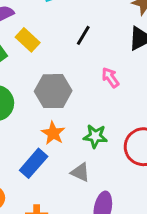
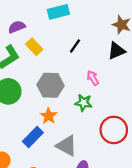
green star: (95, 136) -> (84, 103), moved
gray triangle: (80, 172) -> (67, 146), size x1.5

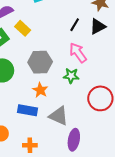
black line: (75, 46) -> (75, 25), moved
pink arrow: (93, 78) -> (78, 53), size x1.5
blue rectangle: (33, 137) -> (28, 110), turned 60

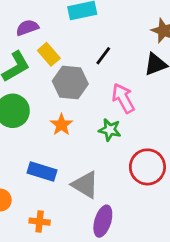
black line: (75, 25) -> (103, 56), moved
gray hexagon: (40, 62) -> (70, 82), moved
orange star: (40, 90) -> (61, 125), moved

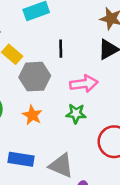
black line: (103, 56) -> (61, 49), turned -30
pink arrow: (123, 98) -> (84, 84), turned 120

